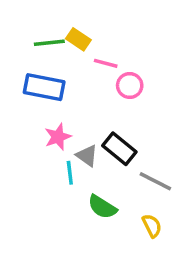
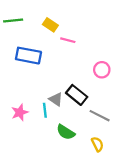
green line: (49, 43) -> (13, 21), moved
pink circle: (130, 85) -> (102, 70), moved
pink star: (58, 137) -> (20, 112), moved

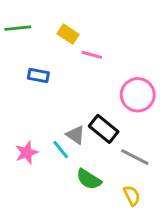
blue rectangle: (28, 56) -> (38, 76), size x0.6
pink circle: (102, 70) -> (138, 95), size x1.5
cyan line: (45, 110) -> (61, 150), turned -32

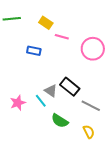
blue rectangle: (38, 76) -> (34, 51), moved
pink circle: (138, 95) -> (93, 49), moved

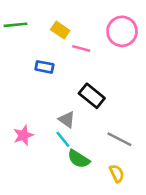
pink circle: (93, 49) -> (122, 31), moved
black rectangle: (70, 87) -> (92, 96), moved
cyan line: (41, 101) -> (63, 139), moved

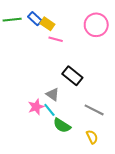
pink line: (81, 48) -> (56, 39), moved
blue rectangle: (44, 67) -> (35, 19), moved, turned 32
pink star: (23, 135) -> (36, 107), moved

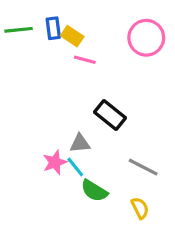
blue rectangle: (35, 19) -> (53, 28), turned 40
gray triangle: (53, 94) -> (80, 143), turned -40

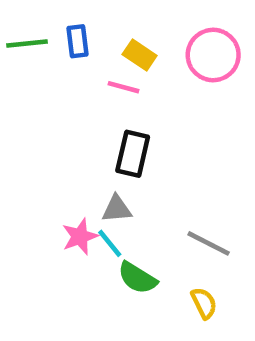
yellow rectangle: (72, 36) -> (140, 55), moved
black rectangle: (110, 115) -> (133, 154), moved, turned 64

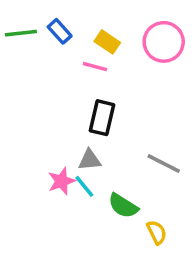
blue rectangle: (78, 41) -> (60, 31), turned -35
gray line: (209, 243) -> (164, 164), moved
green semicircle: (137, 278) -> (123, 206), moved

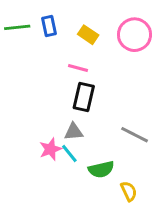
blue rectangle: (60, 31) -> (49, 26), turned 30
pink line: (95, 67) -> (78, 68), moved
green semicircle: (123, 206) -> (101, 169), turned -45

